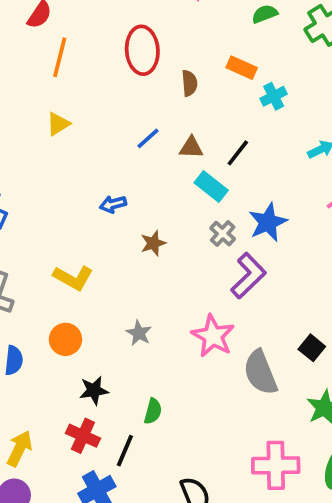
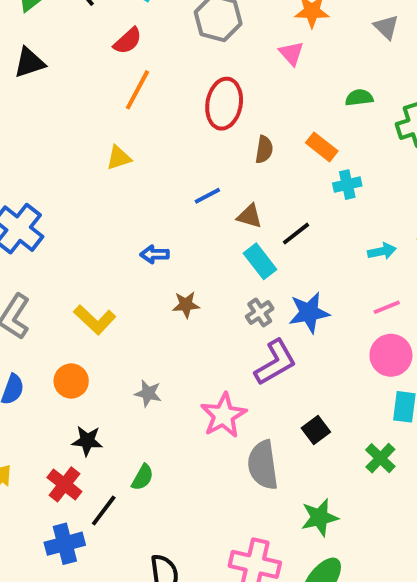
gray star: (139, 333) -> (148, 393), turned -30
black square: (312, 348) -> (316, 430), moved

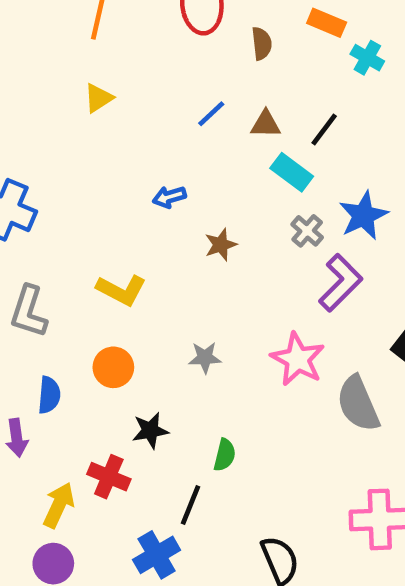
cyan cross: (347, 185) -> (367, 58), turned -32
red cross: (64, 484) -> (109, 477), moved

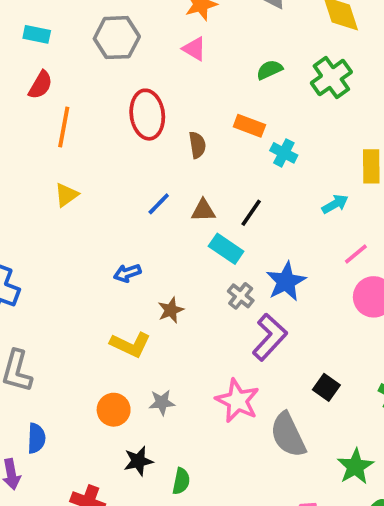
yellow L-shape: (121, 290) -> (130, 345), moved
orange circle: (113, 367) -> (114, 410), moved
black star: (150, 431) -> (138, 461), moved

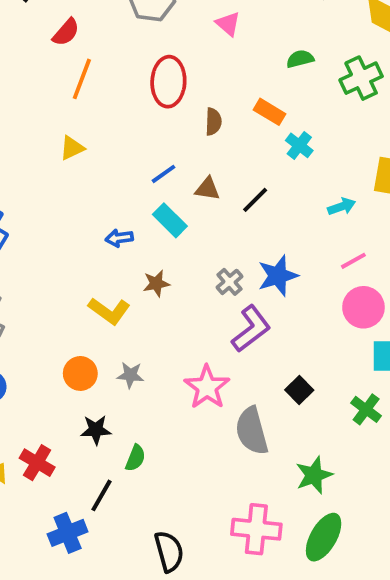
cyan rectangle: (226, 249) -> (170, 220), moved

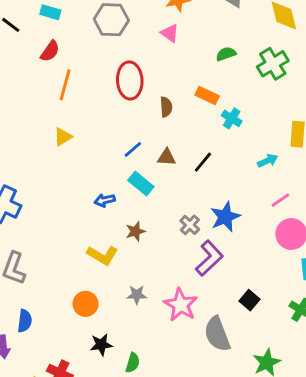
gray star: (130, 375) -> (137, 295), moved

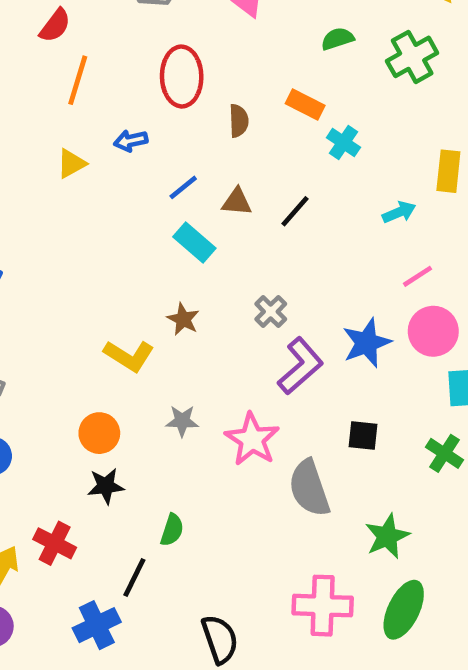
blue arrow: (105, 200) -> (131, 141), moved
blue star: (225, 217) -> (367, 343), moved
brown star: (135, 231) -> (183, 319), turned -30
black square: (250, 300) -> (363, 435), turned -36
black star: (101, 345) -> (106, 486), moved

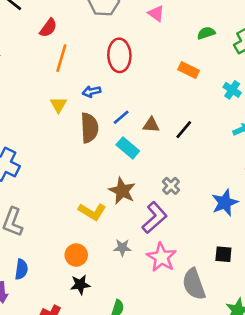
brown semicircle: (239, 121) -> (89, 128), moved, size x1.6
cyan cross: (343, 143) -> (232, 90), moved
yellow triangle: (71, 164) -> (59, 105), turned -30
brown star: (183, 319) -> (122, 191), size x1.5
purple L-shape: (300, 366) -> (154, 218), moved

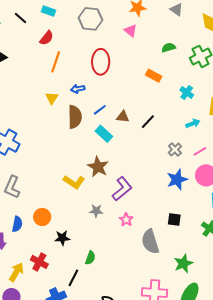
gray cross: (171, 186) -> (175, 150), moved
orange circle: (76, 255) -> (42, 217), moved
pink star: (162, 257) -> (126, 220), size x0.6

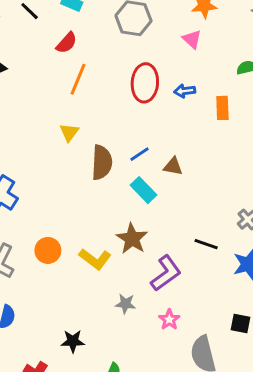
orange rectangle: (154, 76) -> (222, 108), turned 56
blue arrow: (78, 89) -> (185, 91), moved
black line: (148, 122) -> (206, 244), moved, turned 63
orange circle: (42, 217) -> (48, 250), moved

